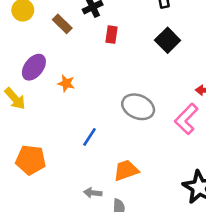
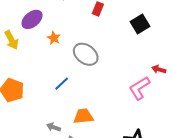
gray ellipse: (138, 107) -> (86, 54), moved

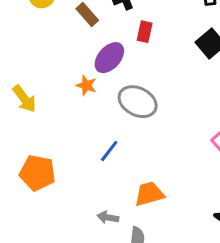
purple ellipse: (32, 19) -> (109, 58), moved

